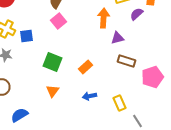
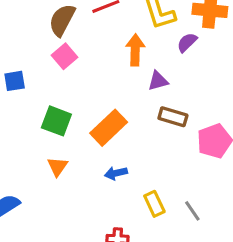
orange rectangle: (86, 67) -> (109, 128), size x1.6
yellow rectangle: (120, 103) -> (154, 204), moved

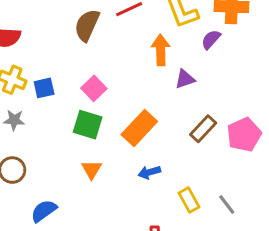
pink square: (64, 56) -> (94, 88), moved
brown rectangle: (173, 117) -> (203, 129), moved, turned -60

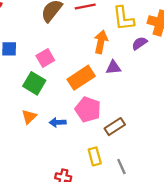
orange rectangle: (139, 128) -> (81, 78), moved
brown rectangle: (203, 129) -> (115, 127), moved
pink pentagon: (244, 135) -> (88, 109), moved, turned 30
blue arrow: (149, 172) -> (58, 122), moved

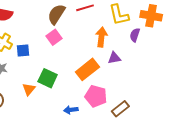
purple semicircle: (140, 43) -> (135, 35), turned -32
pink square: (45, 58) -> (54, 37), moved
orange triangle: (29, 117) -> (29, 89), moved

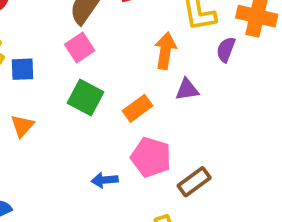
orange rectangle: (87, 69) -> (138, 108), size x0.7
green square: (48, 78) -> (86, 98), moved
orange triangle: (29, 89) -> (22, 126), moved

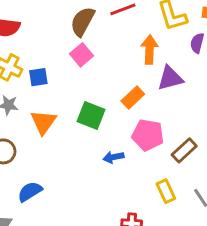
purple triangle: (187, 90) -> (170, 78), size x1.4
green square: (86, 98) -> (91, 115), moved
orange triangle: (22, 126) -> (43, 122), size x1.4

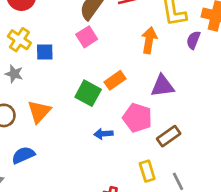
purple triangle: (170, 78) -> (163, 86), moved
orange rectangle: (133, 98) -> (115, 80), moved
orange triangle: (43, 122) -> (39, 112), moved

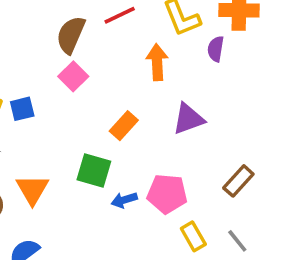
green square: (88, 93) -> (94, 170), moved
pink pentagon: (137, 118) -> (167, 194), moved
brown rectangle: (169, 136) -> (238, 181), moved

